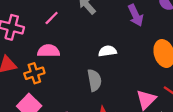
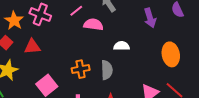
pink semicircle: (49, 51) -> (93, 24), moved
orange cross: (34, 73) -> (81, 69), moved

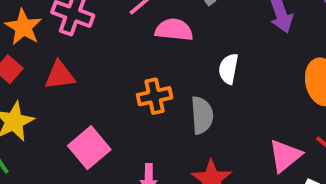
white semicircle: (121, 46) -> (228, 69), turned -77
orange cross: (81, 69) -> (155, 96), moved

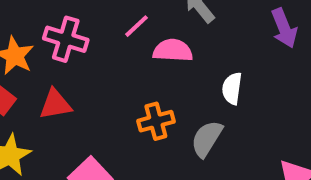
gray semicircle: (202, 115) -> (207, 139), turned -141

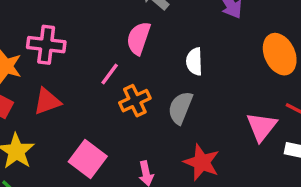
pink line: (136, 26) -> (110, 74), moved
pink semicircle: (173, 50) -> (139, 38), turned -64

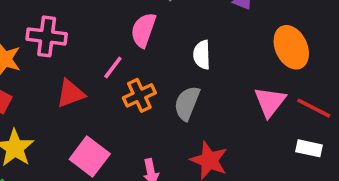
red triangle: (47, 101) -> (71, 94), moved
pink triangle: (262, 127) -> (270, 102), moved

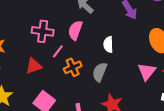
pink cross: (47, 36) -> (43, 31), moved

